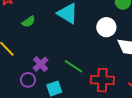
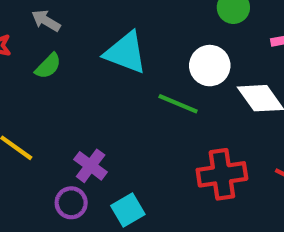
green semicircle: (29, 22) -> (48, 66), moved
green line: (74, 66) -> (178, 104), moved

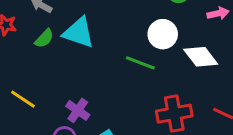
cyan triangle: (126, 53) -> (79, 33), moved

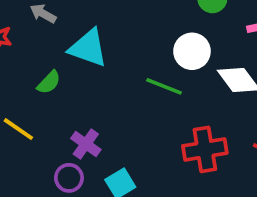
green semicircle: (44, 38) -> (49, 82), moved

